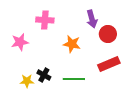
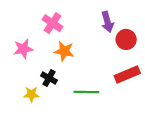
pink cross: (45, 20) -> (53, 23), turned 30
orange star: (72, 44) -> (64, 51), moved
black cross: (44, 75) -> (49, 78), moved

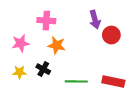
pink cross: (53, 23) -> (46, 21), turned -30
red rectangle: (127, 75) -> (113, 81), moved, turned 35
yellow star: (31, 94) -> (20, 72), moved

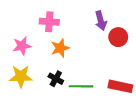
orange star: (57, 45) -> (60, 48), turned -30
black cross: (43, 69) -> (56, 79), moved
yellow star: (20, 72) -> (21, 76), size x1.5

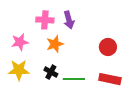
purple arrow: (101, 21) -> (69, 20), moved
red circle: (118, 37) -> (108, 47), moved

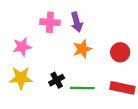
orange star: (55, 44) -> (82, 49), moved
black cross: (51, 72) -> (57, 80), turned 32

